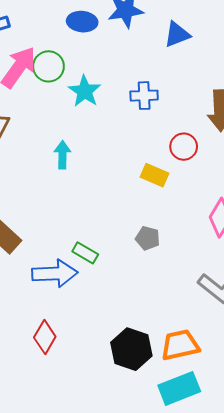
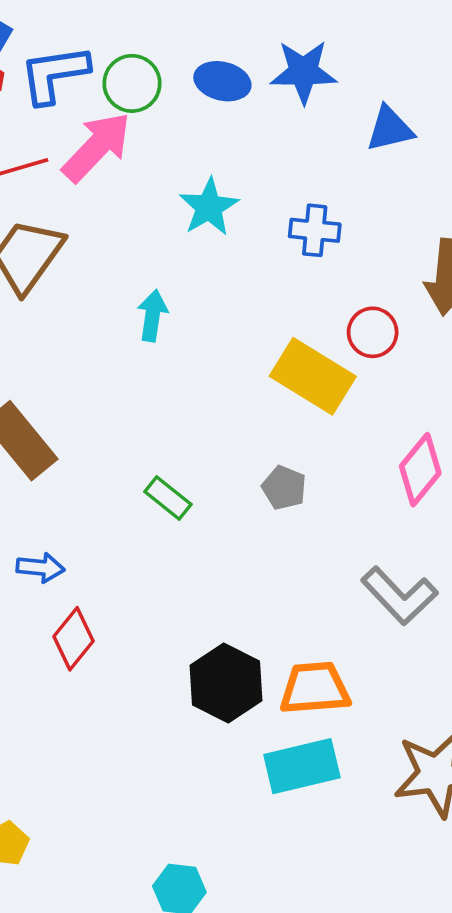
green circle: (49, 66) -> (132, 83), moved
yellow rectangle: (154, 175) -> (313, 376), size x1.6
blue arrow: (55, 274) -> (40, 568), moved, size x0.6

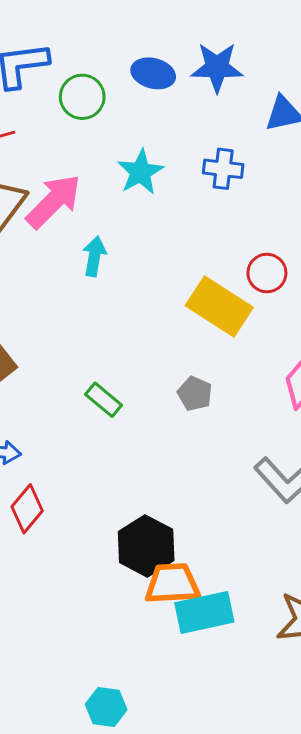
green circle: (132, 83) -> (82, 97), moved
pink arrow: (97, 147) -> (54, 201), moved
blue cross: (315, 230) -> (223, 169), moved
orange trapezoid: (315, 688) -> (172, 584), moved

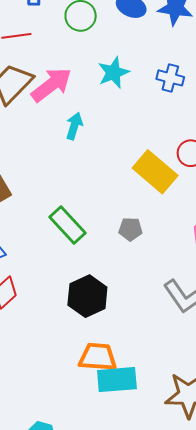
gray pentagon: (195, 394) -> (130, 229), turned -30
green rectangle: (104, 400) -> (67, 225), size x1.5
black hexagon: (146, 546) -> (87, 296), moved

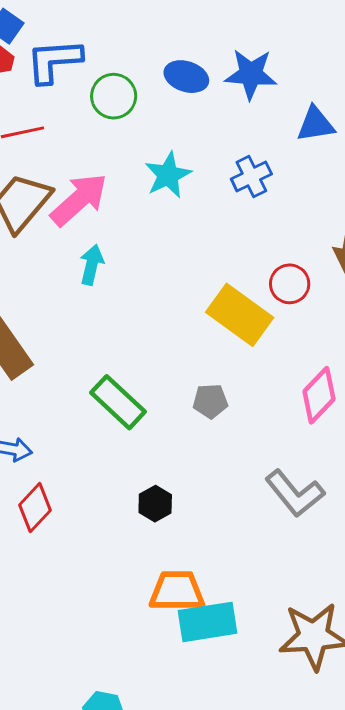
blue cross: (170, 78) -> (251, 177), turned -36
cyan arrow: (74, 126) -> (92, 265), moved
black hexagon: (87, 296) -> (155, 504), size x0.6

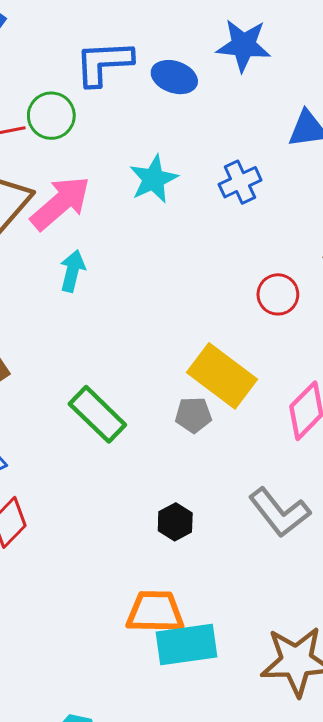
blue L-shape: (54, 61) -> (104, 63), moved
blue star: (251, 74) -> (244, 45), moved
green circle: (114, 96) -> (51, 116), moved
yellow rectangle: (240, 315) -> (222, 376), moved
black hexagon: (155, 504) -> (175, 522), moved

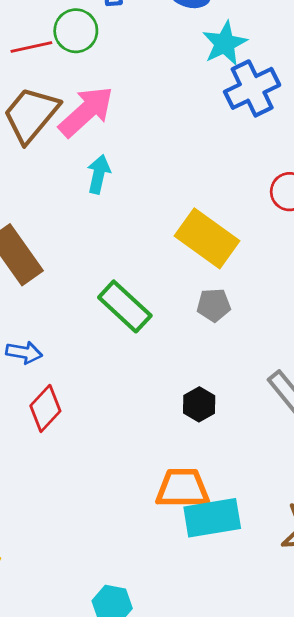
cyan star: (153, 179) -> (225, 43), moved
blue cross: (240, 182) -> (252, 88), size x1.4
yellow rectangle: (222, 376) -> (207, 238), moved

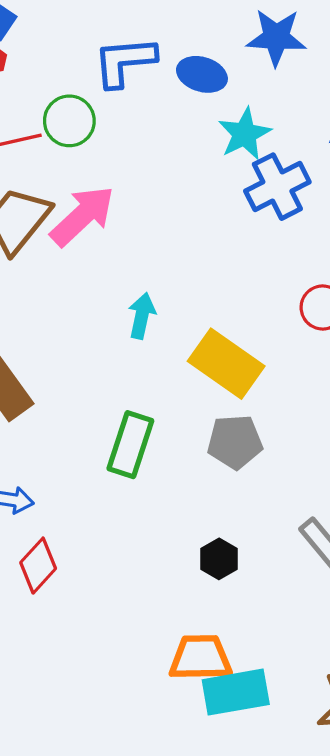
cyan arrow: (99, 174) -> (142, 316), moved
gray pentagon: (214, 305) -> (235, 442), size x1.4
green rectangle: (125, 306) -> (130, 445), turned 66

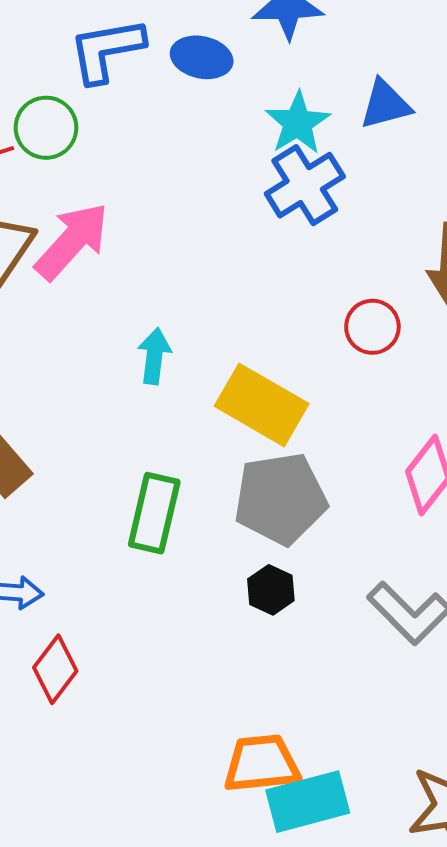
cyan star: (245, 134) -> (298, 123), moved
gray pentagon: (235, 442) -> (280, 499), size x1.4
black hexagon: (219, 559) -> (271, 590), moved

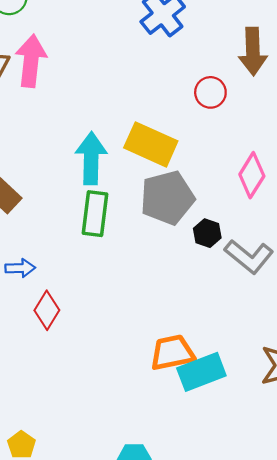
pink arrow: (72, 241) -> (31, 61), turned -30
cyan arrow: (154, 356) -> (91, 158), moved, size x1.6
black hexagon: (271, 590) -> (207, 233), moved

